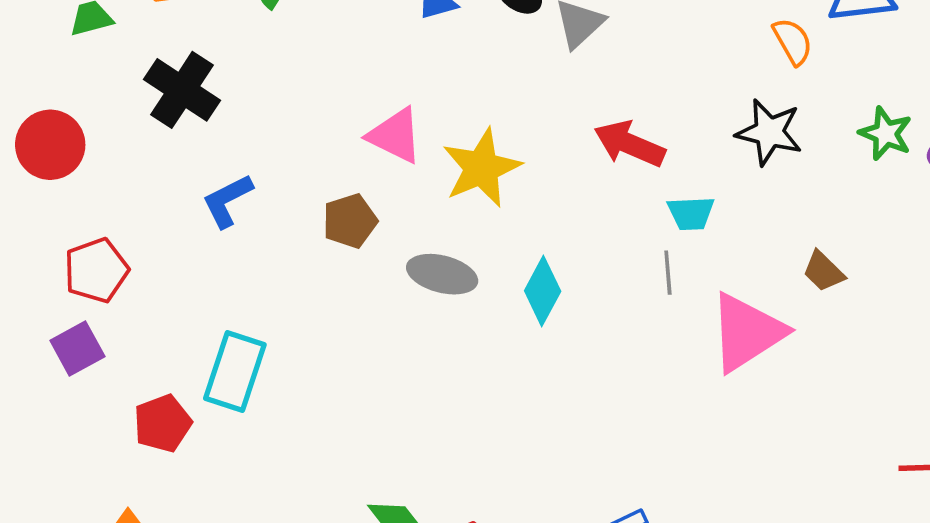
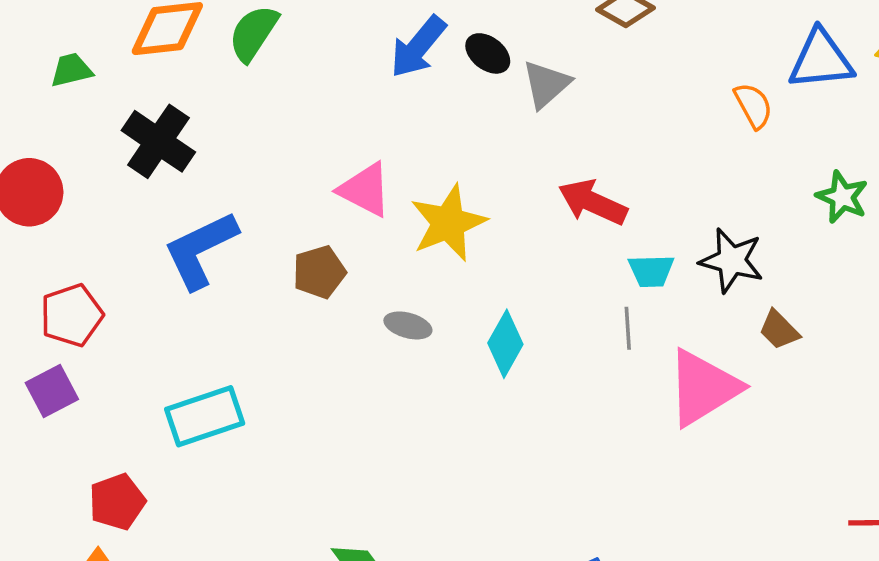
black star: (769, 132) -> (732, 260), moved
blue L-shape: (227, 201) -> (200, 250), size x1.5
gray ellipse: (442, 274) -> (408, 325), size x0.7
cyan rectangle: (235, 371) -> (205, 416), turned 52
red pentagon: (162, 423) -> (117, 502), moved

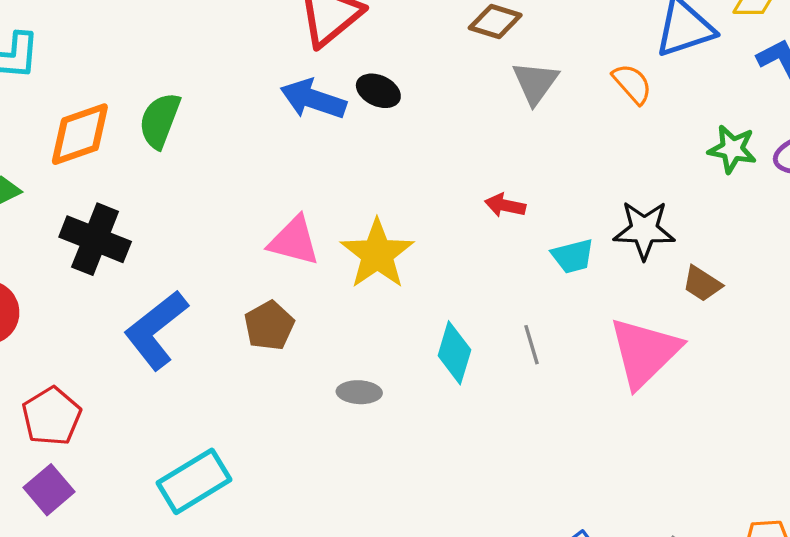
blue arrow: (418, 47) -> (313, 99), turned 82
gray triangle: (546, 84) -> (535, 83), moved
red arrow: (593, 202) -> (505, 205), size x0.6
gray ellipse: (408, 325) -> (359, 392), moved
gray line: (628, 328) -> (531, 345), moved

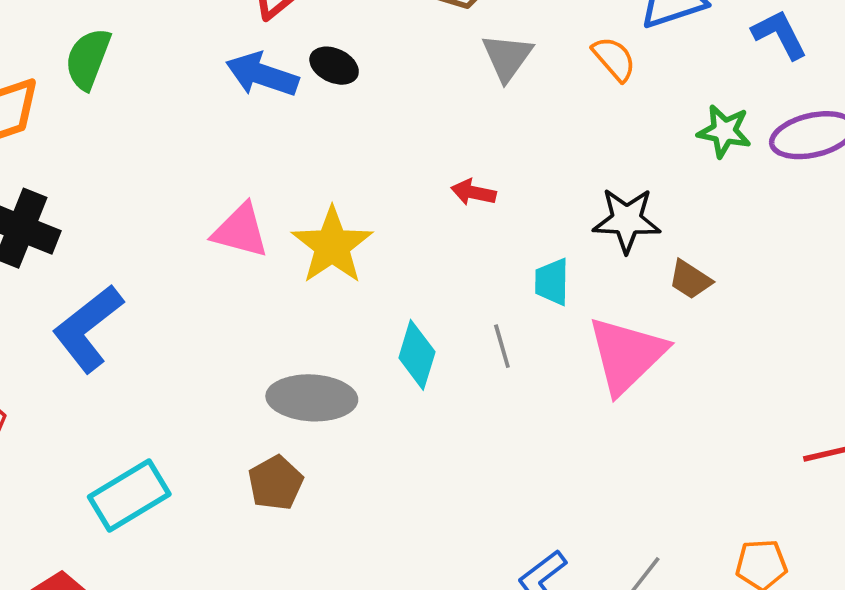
green semicircle: (160, 121) -> (88, 59), moved
cyan trapezoid: (573, 256) -> (552, 282), moved, turned 105
brown pentagon: (269, 326) -> (276, 483), moved
gray ellipse: (359, 392) -> (312, 398), size x1.8

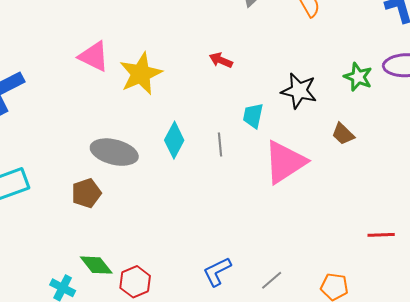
green star: (724, 131) -> (358, 77), moved
brown trapezoid: (690, 280) -> (343, 134), moved

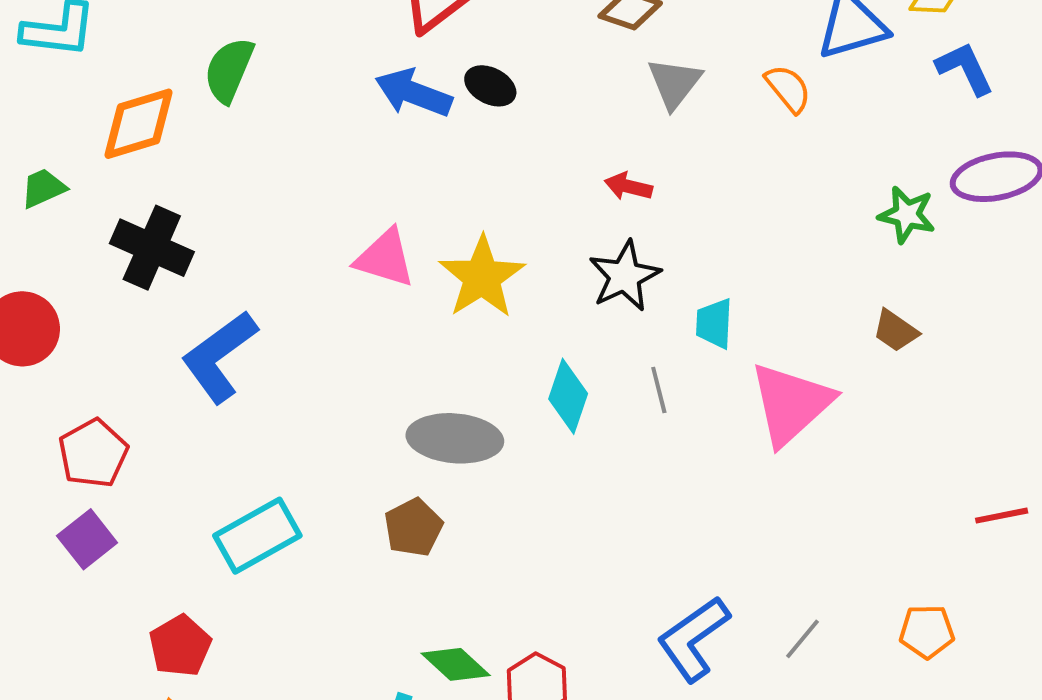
red arrow: (221, 60) -> (628, 186), moved
black star: (299, 91) -> (625, 276), moved, turned -30
blue L-shape: (217, 272) -> (693, 639), size x1.4

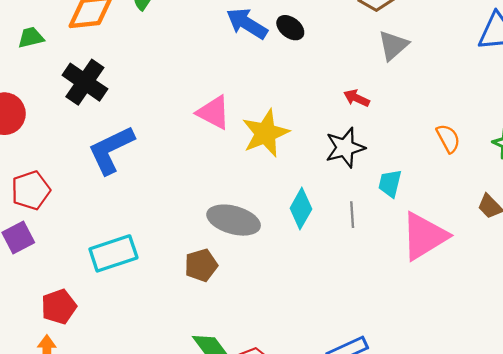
orange semicircle: (788, 89) -> (448, 138), moved

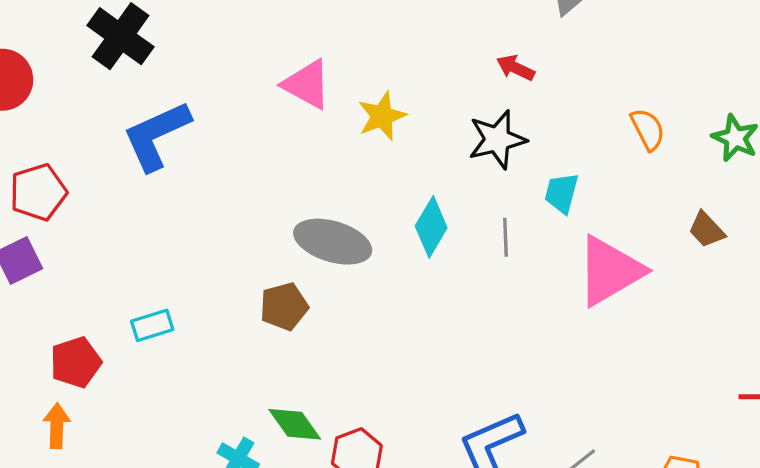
yellow star: (266, 133) -> (382, 116), size x0.7
cyan rectangle: (113, 253) -> (152, 325), moved, size x0.6

